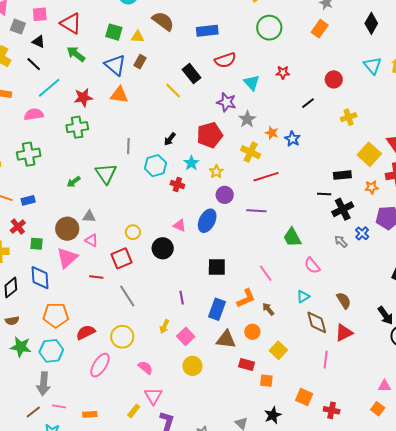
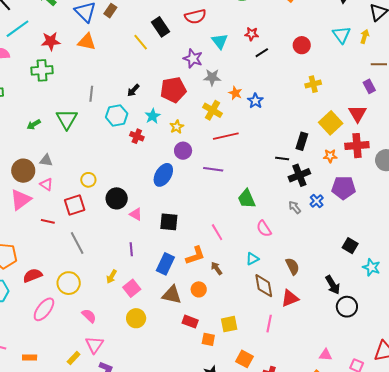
black line: (308, 103) -> (262, 53), moved
gray star: (247, 119) -> (212, 77), turned 30
black rectangle: (342, 175) -> (302, 141), turned -72
pink triangle: (179, 225) -> (136, 214), moved
yellow square: (278, 350) -> (229, 324), moved, turned 30

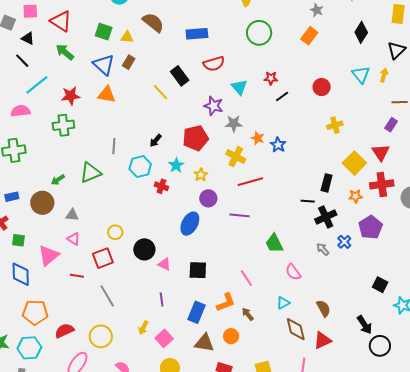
purple rectangle: (369, 86) -> (391, 125), turned 64
green triangle: (67, 119) -> (90, 173), turned 40
brown circle: (23, 171) -> (42, 203), moved
purple pentagon: (343, 188) -> (370, 227), turned -30

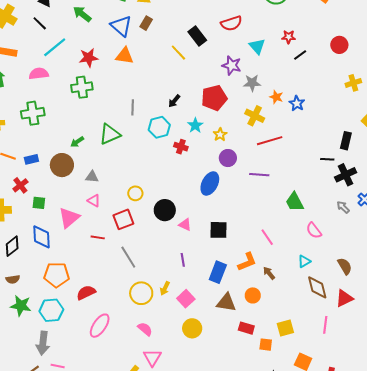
yellow circle: (101, 336) -> (141, 293), moved

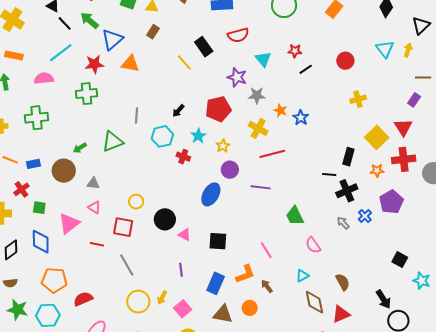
black line: (40, 23) -> (65, 23), moved
blue triangle: (121, 26) -> (112, 39), moved, turned 35
red square: (123, 219) -> (123, 227), turned 30

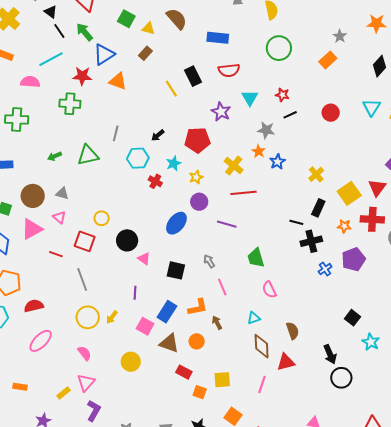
gray star: (257, 95) -> (266, 130), moved
yellow cross: (358, 99) -> (316, 174), moved, turned -35
brown circle: (64, 171) -> (33, 196), moved
gray arrow: (343, 223) -> (209, 261), moved
pink square: (183, 309) -> (145, 326), moved, turned -30

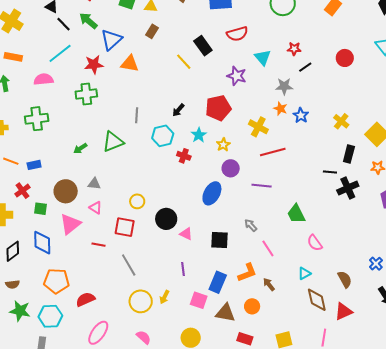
blue cross: (325, 269) -> (376, 264), moved

